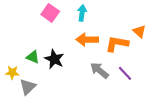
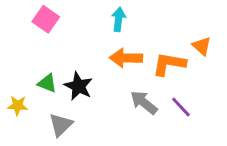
pink square: (50, 13) -> (46, 19), moved
gray triangle: (28, 87) -> (61, 125), moved

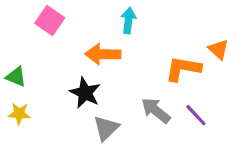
orange arrow: (126, 58) -> (103, 54), moved
green triangle: (47, 83) -> (16, 77), moved
gray triangle: (61, 125) -> (106, 128), moved

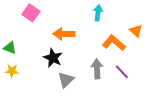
cyan arrow: (128, 20) -> (98, 13), moved
orange L-shape: (183, 69) -> (114, 43), turned 30
gray arrow: (156, 110) -> (97, 69), turned 48

